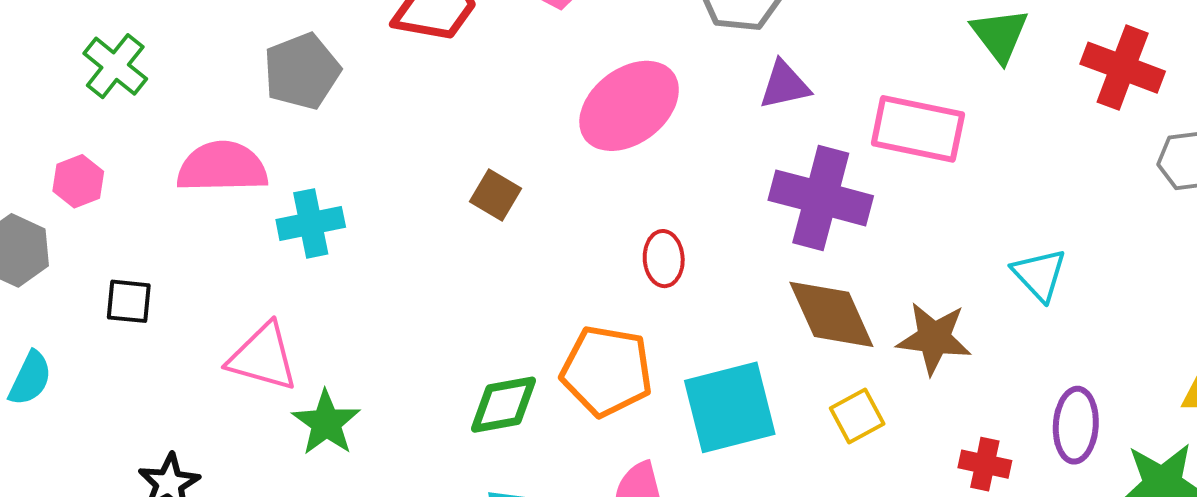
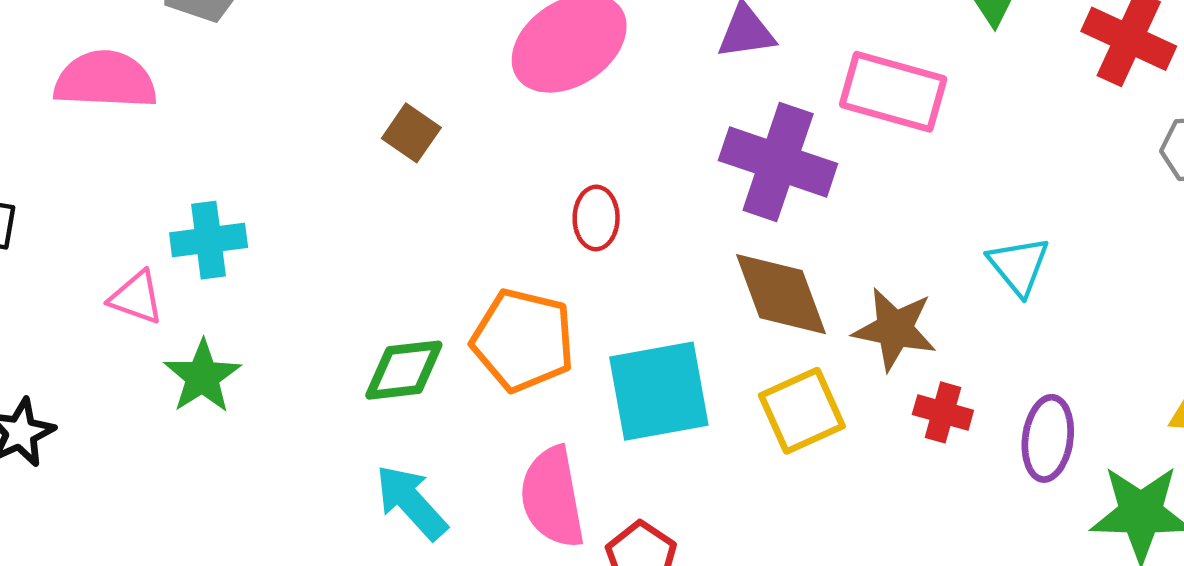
cyan cross: (311, 223) -> (209, 240), moved
pink triangle: (263, 357) -> (136, 297), size x0.7
yellow square: (857, 416) -> (802, 411), size x1.4
red cross: (985, 464) -> (943, 412), moved

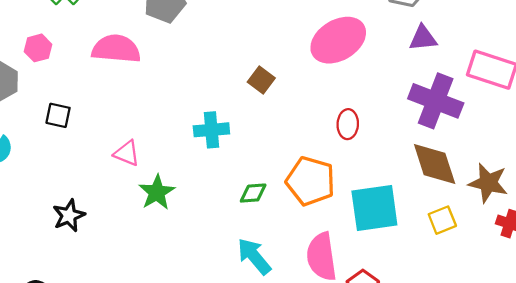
cyan cross: (209, 240) -> (211, 130), moved
green diamond: (404, 370) -> (253, 193), size x0.7
yellow square: (802, 411) -> (442, 220), size x0.7

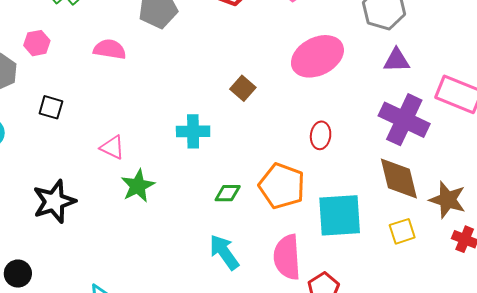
pink semicircle: (116, 49) -> (110, 49), size x0.7
black star: (69, 216) -> (54, 201), size x1.4

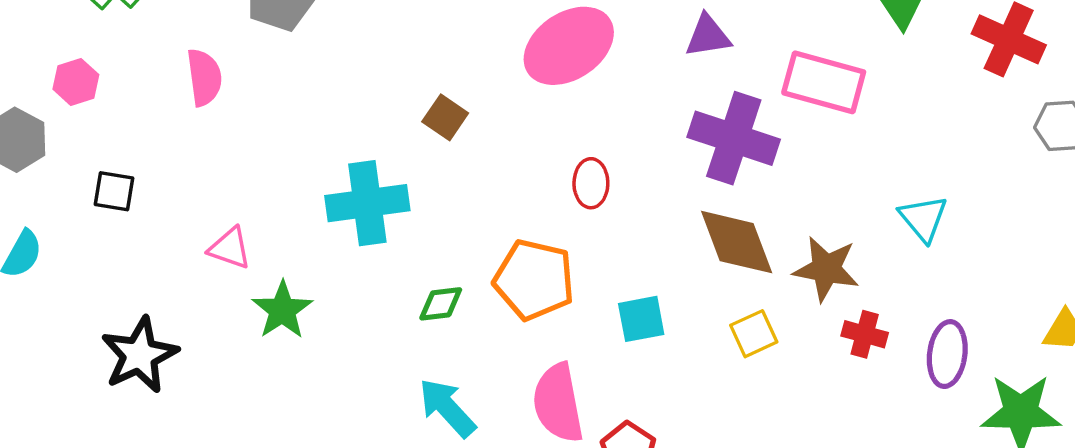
pink semicircle: (110, 49) -> (204, 77), turned 80
cyan cross: (193, 131) -> (367, 203), size x1.4
cyan square: (340, 215) -> (641, 319), size x0.6

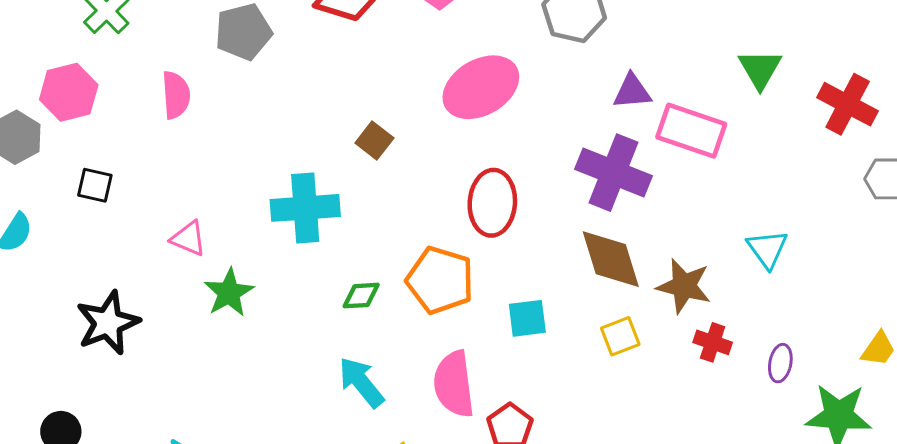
purple triangle: (708, 36) -> (632, 91), moved
pink hexagon: (76, 82) -> (69, 92), size x1.5
red ellipse: (591, 183) -> (492, 203), size x1.6
purple ellipse: (947, 354) -> (780, 363), size x0.7

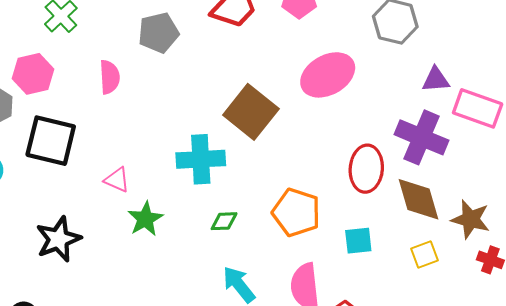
brown square: (374, 140) -> (251, 112), size x2.0
black square: (95, 185) -> (51, 141), size x2.0
red ellipse: (492, 203) -> (366, 169), moved
green diamond: (361, 296) -> (224, 221), moved

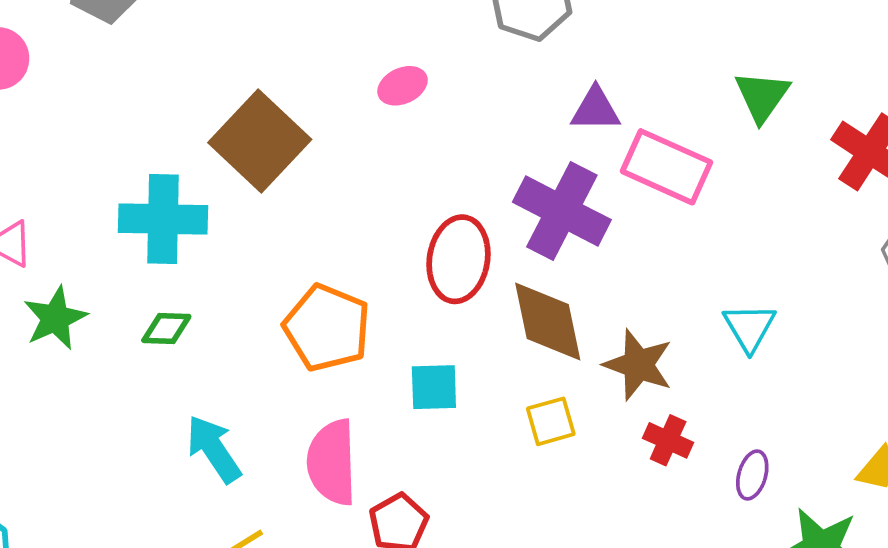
pink ellipse: (328, 75) -> (402, 86), size x0.5
green diamond: (224, 221) -> (166, 328), moved

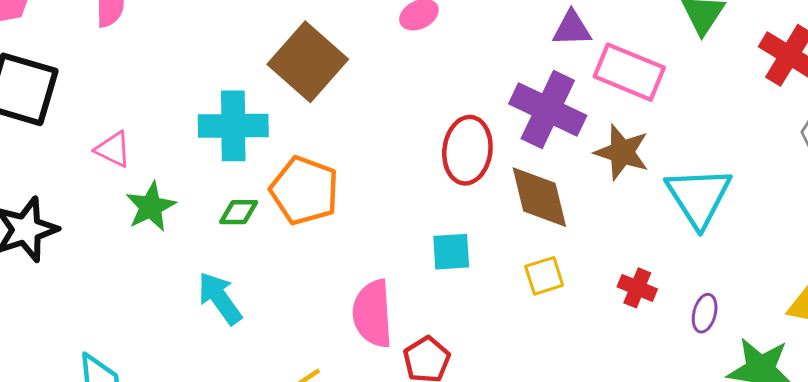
cyan triangle: (749, 327) -> (699, 197), size x1.6
orange pentagon: (327, 328) -> (304, 191), moved
brown star: (638, 365) -> (622, 152), moved
cyan arrow: (214, 449) -> (220, 298), moved

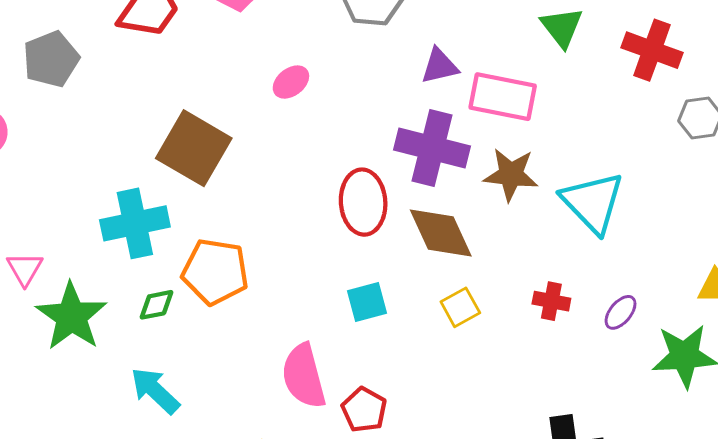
pink triangle: (113, 149) -> (25, 269), turned 45
green star: (151, 207) -> (72, 316), size x1.4
purple ellipse: (705, 313) -> (621, 312), turned 36

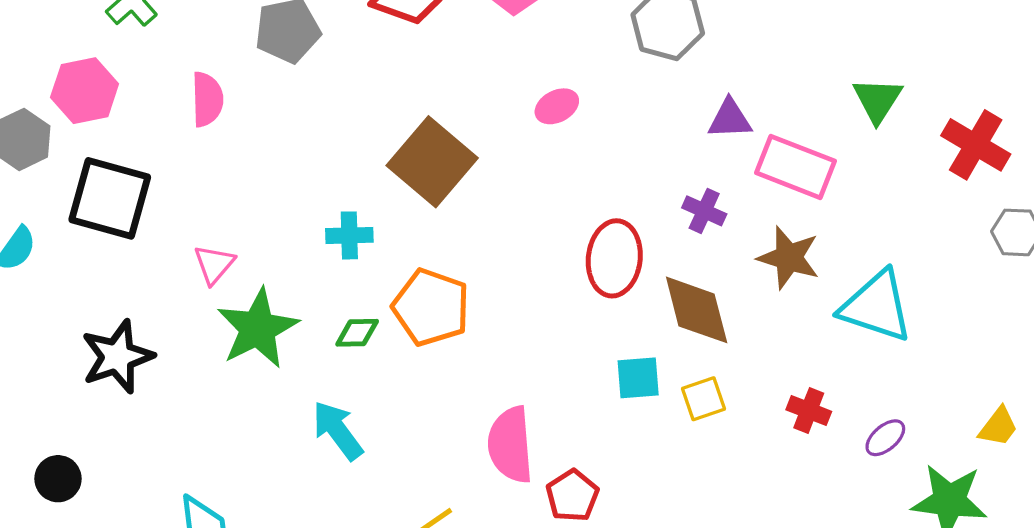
purple cross: (432, 148) -> (704, 211), size x0.5
cyan triangle: (593, 202) -> (876, 306), turned -38
cyan cross: (135, 223) -> (349, 235), size x0.6
cyan square: (367, 302) -> (638, 378), moved

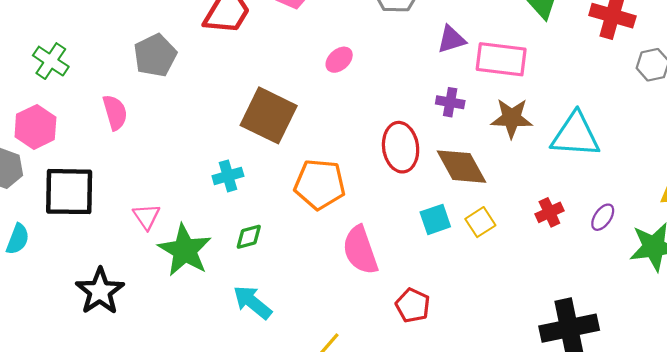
orange pentagon: (431, 307) -> (320, 184), moved
red cross: (809, 411) -> (549, 212), turned -32
pink semicircle: (510, 445) -> (360, 250), moved

